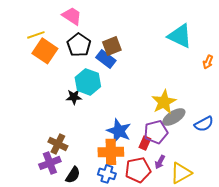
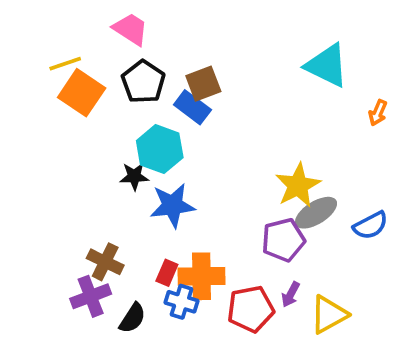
blue star: (119, 131) -> (172, 205), moved, turned -30
red rectangle: (145, 143) -> (167, 273), moved
blue cross: (107, 174) -> (182, 302), moved

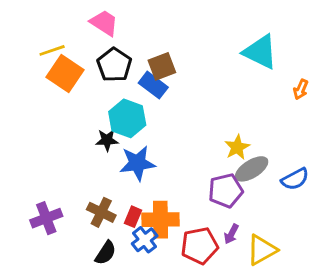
yellow star: (298, 185) -> (237, 147), size x0.7
brown cross: (105, 262) -> (101, 212), moved
purple cross: (91, 296) -> (46, 218), moved
blue cross: (182, 302) -> (145, 240), turned 35

